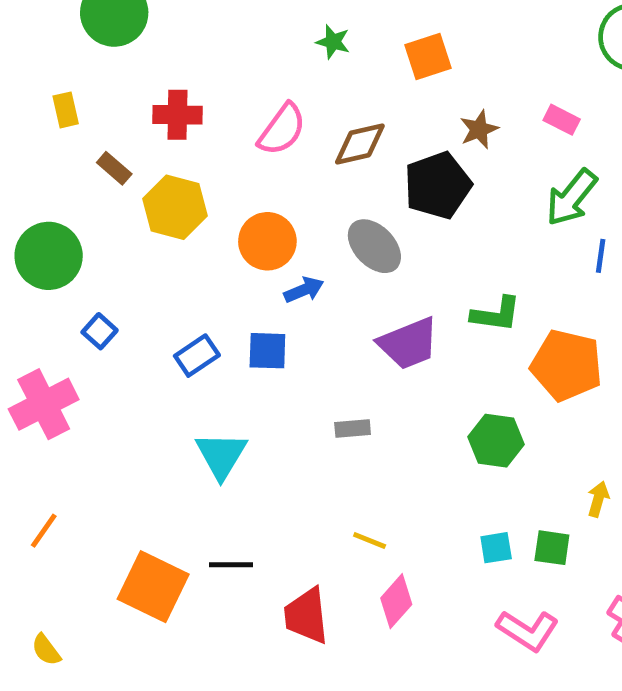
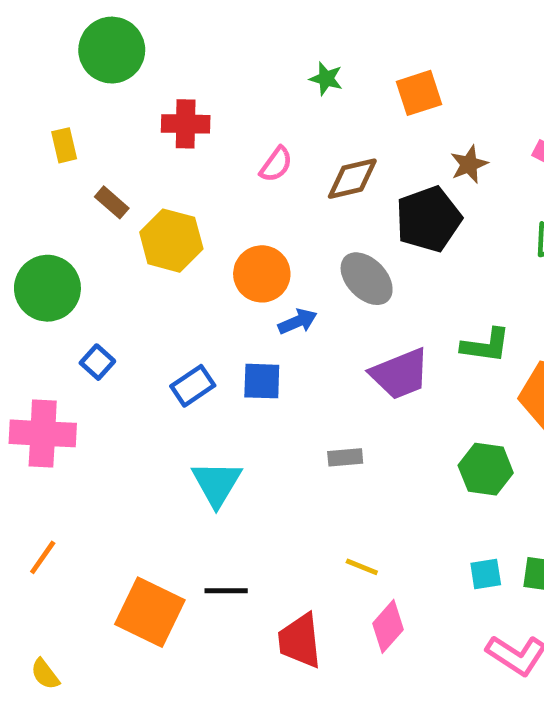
red cross: (177, 115) -> (186, 124), moved
pink semicircle: (282, 129) -> (276, 164), size x0.7
pink cross: (44, 404) -> (43, 433), turned 30

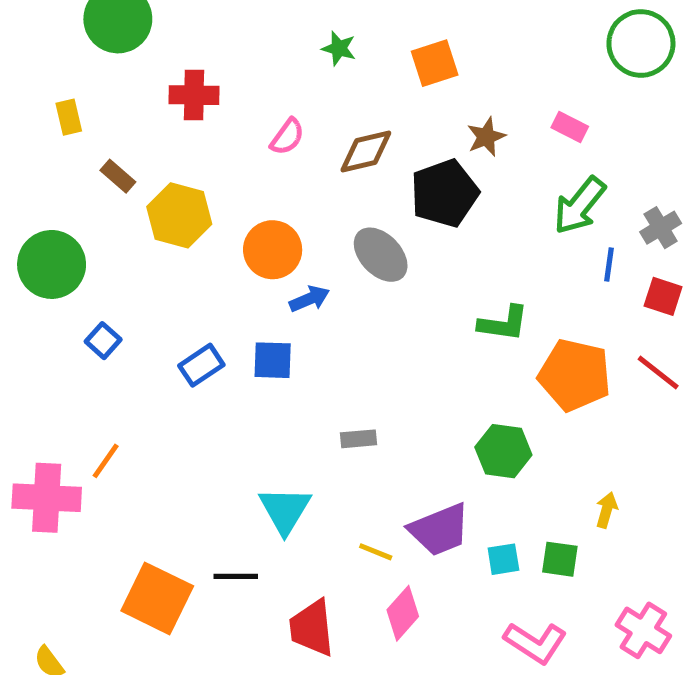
purple trapezoid: (400, 374) -> (440, 530), moved
pink cross: (43, 433) -> (47, 498), moved
cyan triangle: (217, 483) -> (285, 510), moved
orange line: (43, 557) -> (106, 461), moved

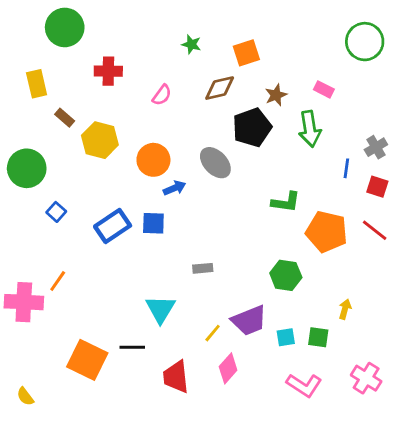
yellow rectangle: (69, 117) -> (37, 84), size x1.4
brown diamond: (366, 152) -> (220, 88), moved
green arrow: (580, 206) -> (310, 129), moved, turned -48
blue rectangle: (201, 365) -> (113, 226), size x1.4
yellow line: (376, 552) -> (213, 333), turned -72

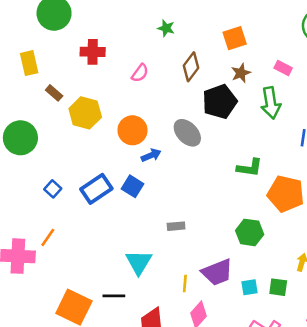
orange square: (246, 53) -> (235, 38), moved
brown diamond: (220, 88) -> (191, 67), turned -40
blue square: (56, 212) -> (53, 189), moved
blue square: (153, 223) -> (132, 186), turned 30
yellow line: (213, 333) -> (185, 283), turned -35

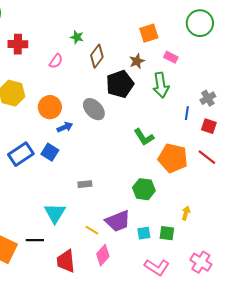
green star: (166, 28) -> (77, 37), moved
orange square: (235, 38) -> (149, 33), moved
green L-shape: (250, 168) -> (144, 137), turned 50
yellow line: (185, 283) -> (92, 230), turned -64

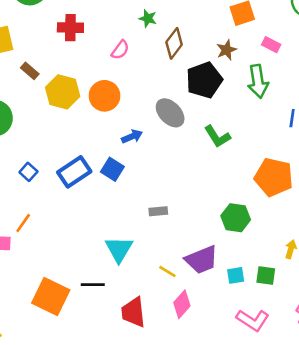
orange circle: (50, 107) -> (105, 96), moved
green L-shape: (144, 137) -> (217, 136), moved

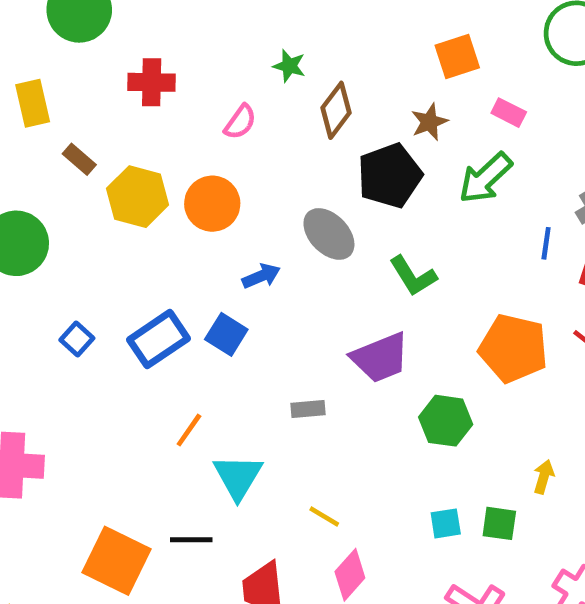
green arrow: (258, 81) -> (485, 178), turned 56
orange line: (23, 223) -> (189, 430), moved
purple trapezoid: (202, 260) -> (380, 358), moved

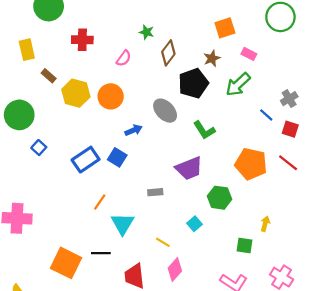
blue line: (546, 243) -> (266, 115), turned -56
blue square: (77, 339) -> (39, 148), moved
cyan square: (446, 523) -> (194, 224), moved, turned -32

